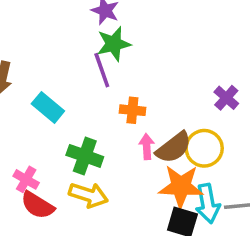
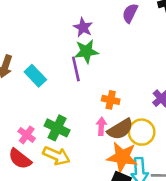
cyan rectangle: (48, 107) -> (35, 76), moved
orange cross: (132, 110) -> (111, 100), moved
pink cross: (26, 179) -> (27, 135), moved

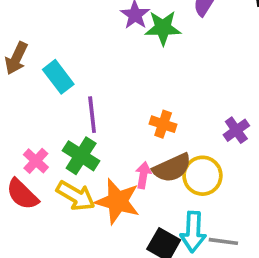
green star: (86, 51) -> (163, 28), moved
purple line: (76, 69) -> (92, 115), moved
pink arrow: (101, 126) -> (143, 175), moved
orange star: (122, 157) -> (118, 201), moved

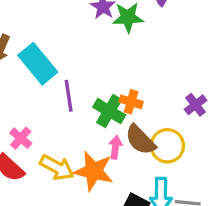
cyan rectangle: (58, 77) -> (38, 64), size x1.4
green cross: (81, 156) -> (109, 111), moved
brown semicircle: (172, 168) -> (140, 140), turned 72

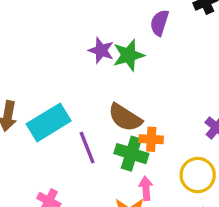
cyan rectangle: (38, 64) -> (49, 122), turned -69
brown semicircle: (140, 140) -> (125, 118), moved

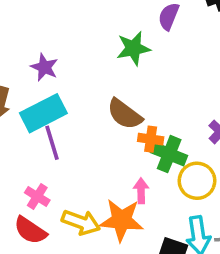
purple star: (101, 50) -> (44, 67), moved
purple line: (87, 148) -> (52, 143), moved
green cross: (131, 154) -> (169, 154), moved

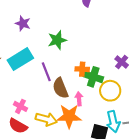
green star: (133, 48) -> (57, 40), moved
purple star: (44, 67) -> (23, 23), moved
brown semicircle: (125, 114) -> (60, 88), moved, turned 35
purple line: (52, 143) -> (46, 72), moved

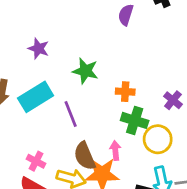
green star: (57, 40) -> (85, 71), turned 30
orange cross: (82, 69) -> (125, 92), moved
brown semicircle: (60, 88) -> (85, 156), moved

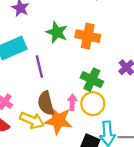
orange cross: (125, 92) -> (88, 36), moved, size x1.5
yellow circle: (158, 139) -> (93, 104), moved

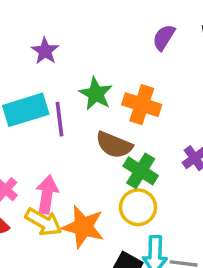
purple line: (39, 67) -> (60, 119), moved
pink arrow: (72, 102) -> (47, 194), moved, size x1.5
brown semicircle: (46, 103) -> (114, 145), moved, turned -60

